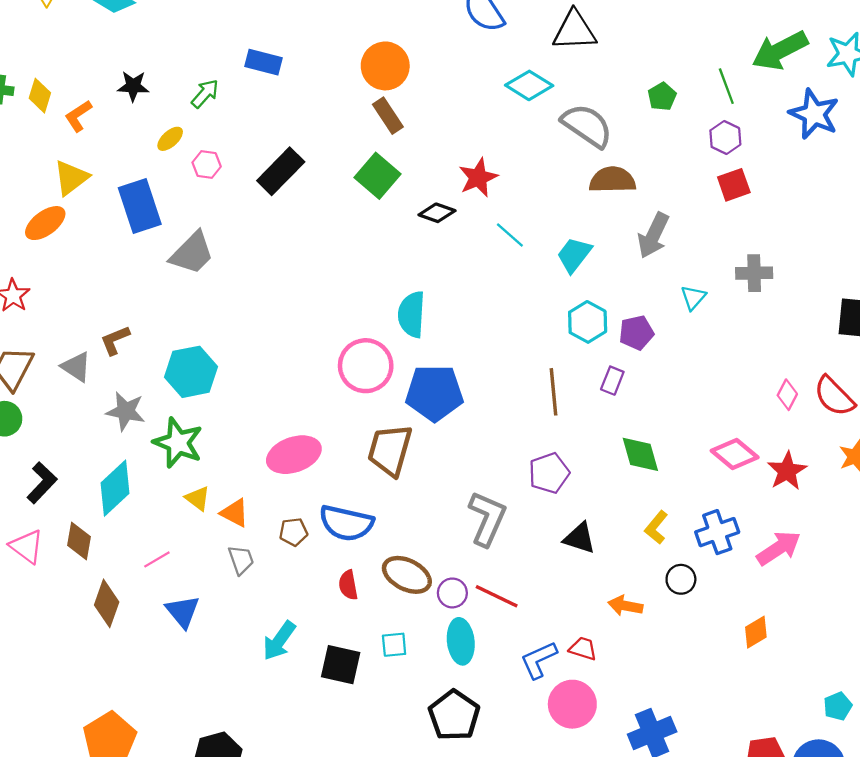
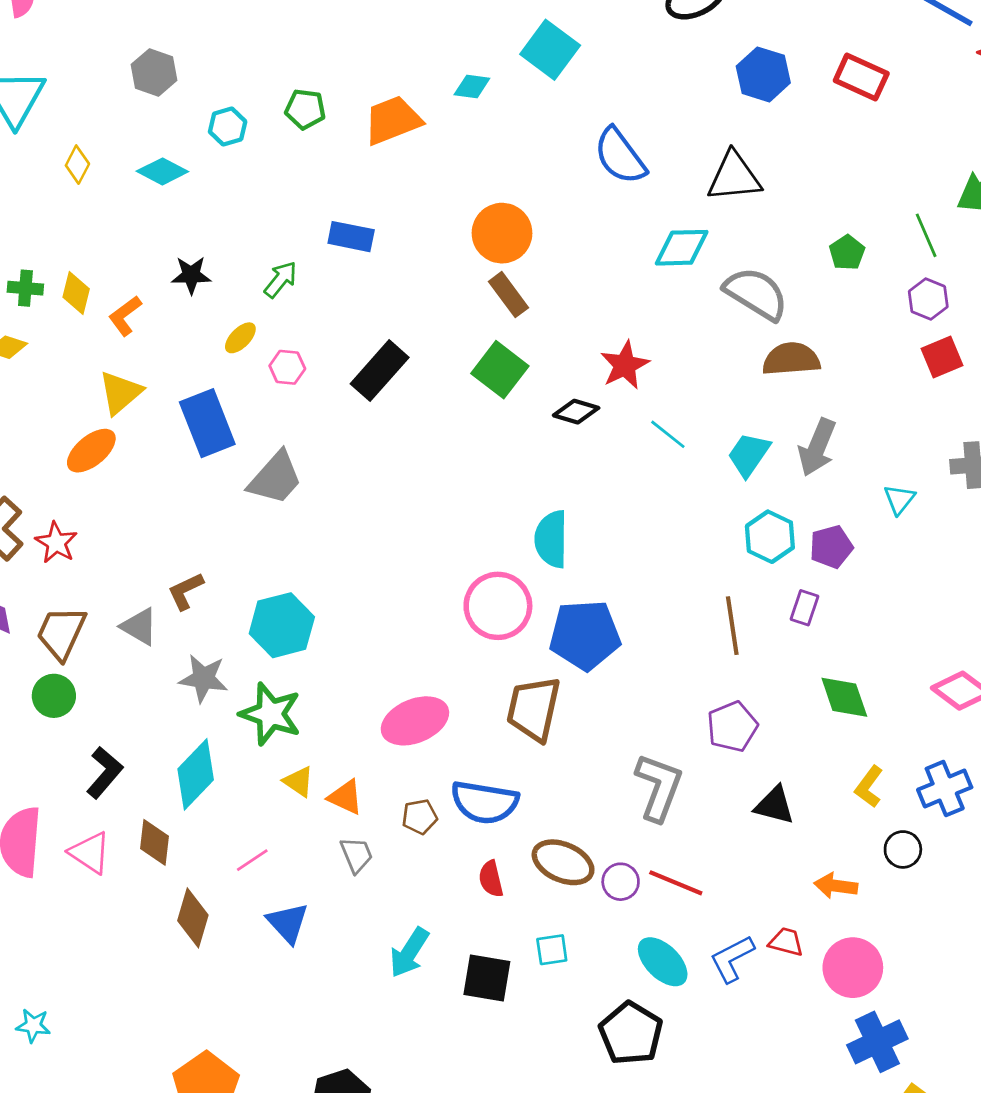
cyan diamond: (529, 85) -> (682, 248), turned -30
gray arrow: (653, 235) -> (817, 447), moved
cyan ellipse: (461, 641) -> (663, 962), moved, turned -36
pink circle: (572, 704) -> (853, 968), moved

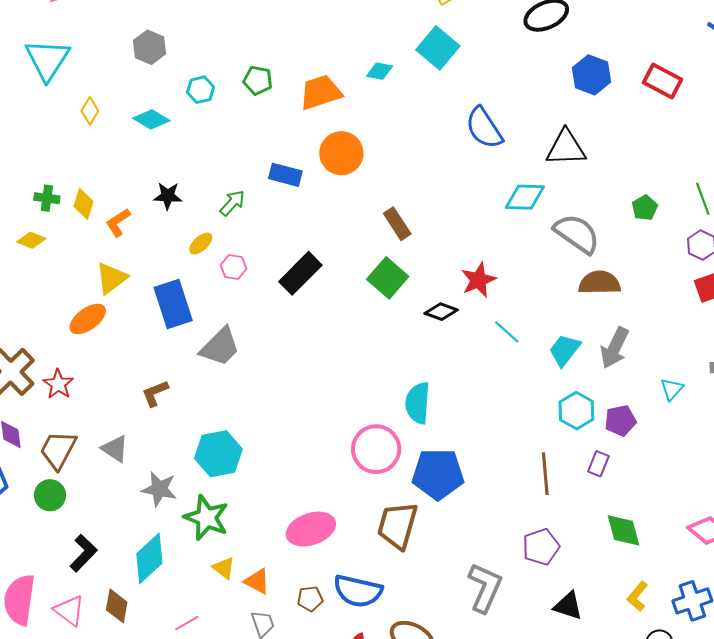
orange circle: (502, 233) -> (341, 153), moved
brown L-shape: (186, 591) -> (155, 393), moved

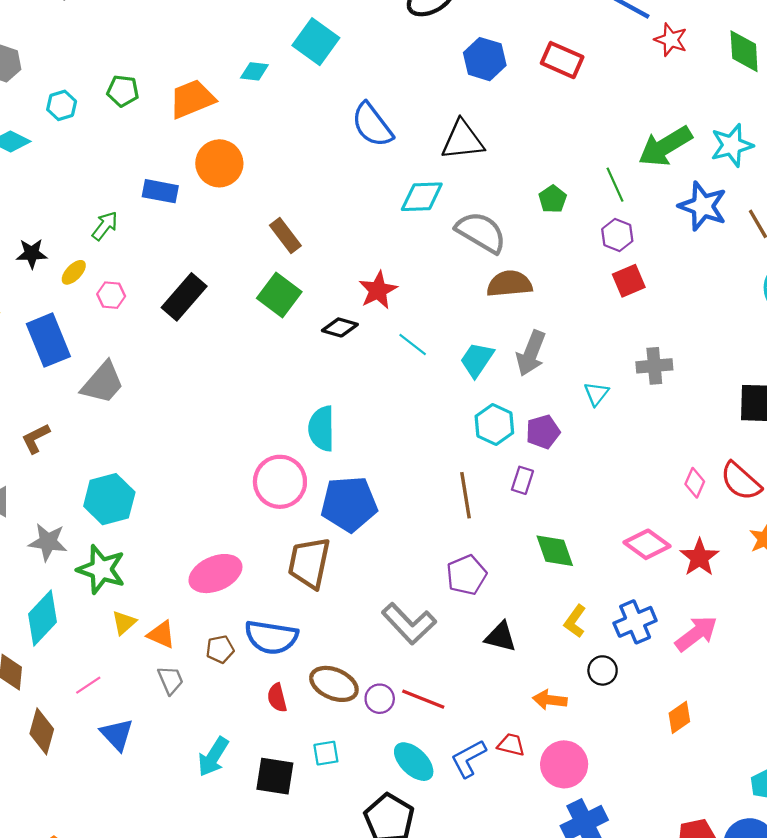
black star: (168, 196) -> (32, 254), moved
yellow triangle: (224, 568) -> (124, 623), turned 45
gray L-shape: (485, 588) -> (409, 624), turned 117

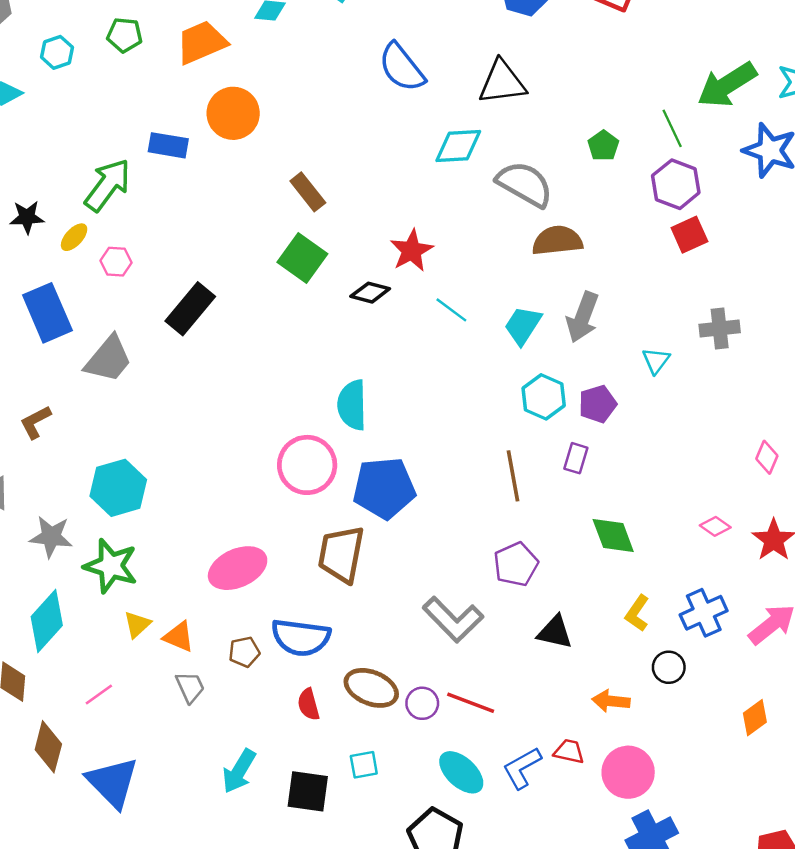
green arrow: (105, 226) -> (108, 185), size x1.6
purple hexagon: (617, 235) -> (676, 184), size x1.4
black rectangle: (184, 297) -> (190, 309), moved
pink diamond: (647, 544) -> (715, 526), size x0.6
blue triangle: (117, 734) -> (113, 782), moved, size x1.4

